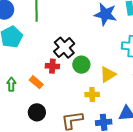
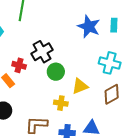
red cross: (52, 66) -> (19, 65), moved

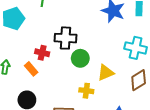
black cross: (42, 52) -> (65, 38), turned 35

